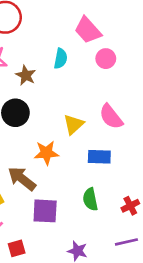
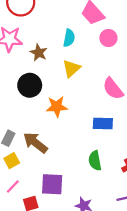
yellow triangle: (74, 124) -> (71, 68), moved
orange star: (46, 153) -> (57, 107), moved
purple square: (45, 211) -> (52, 184), moved

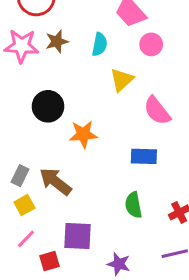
brown star: (39, 53) -> (57, 41), moved, turned 30
yellow triangle: (71, 68) -> (122, 80), moved

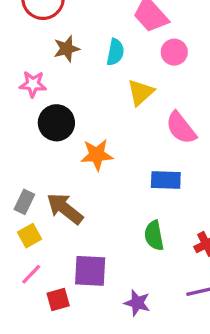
pink star: (21, 46) -> (33, 84), moved, size x0.7

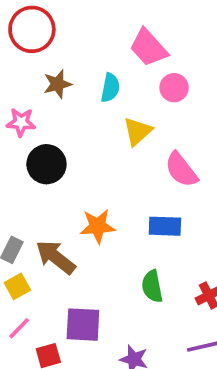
orange star: (97, 155) -> (98, 226), moved

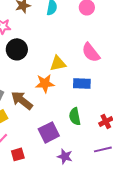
yellow triangle: (138, 131) -> (58, 63), moved, turned 30
purple square: (83, 325) -> (49, 132), moved, turned -30

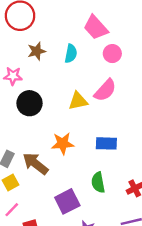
pink semicircle: (91, 52) -> (105, 90), moved, turned -100
yellow triangle: (58, 63) -> (78, 101), moved

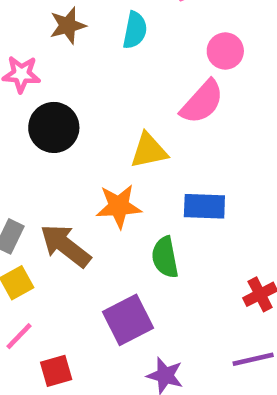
pink circle: (112, 54) -> (225, 51), moved
yellow triangle: (78, 101) -> (149, 151), moved
green semicircle: (98, 182) -> (165, 257), moved

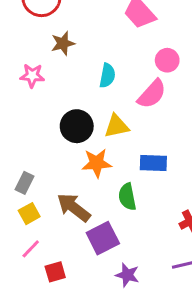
cyan semicircle: (135, 30) -> (107, 76), moved
black circle: (54, 127) -> (77, 126), moved
brown arrow: (65, 246) -> (74, 207), moved

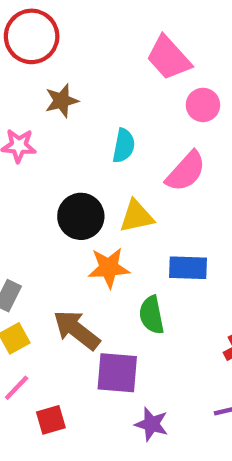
pink circle: (167, 60) -> (203, 105), moved
purple square: (103, 238) -> (117, 373), turned 32

